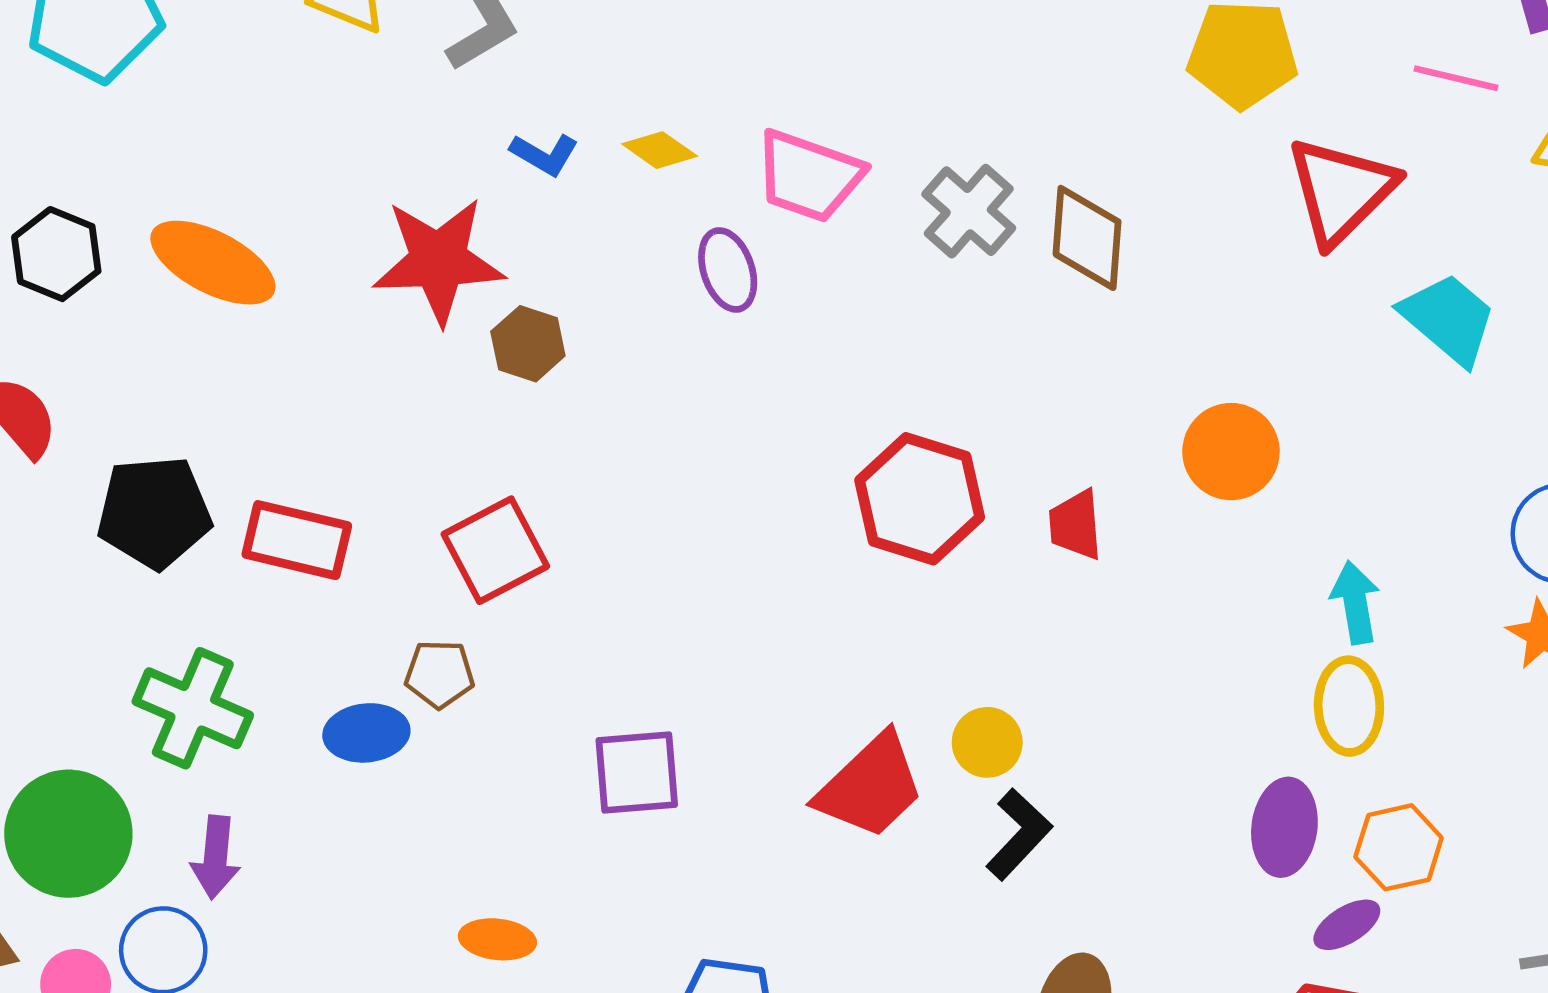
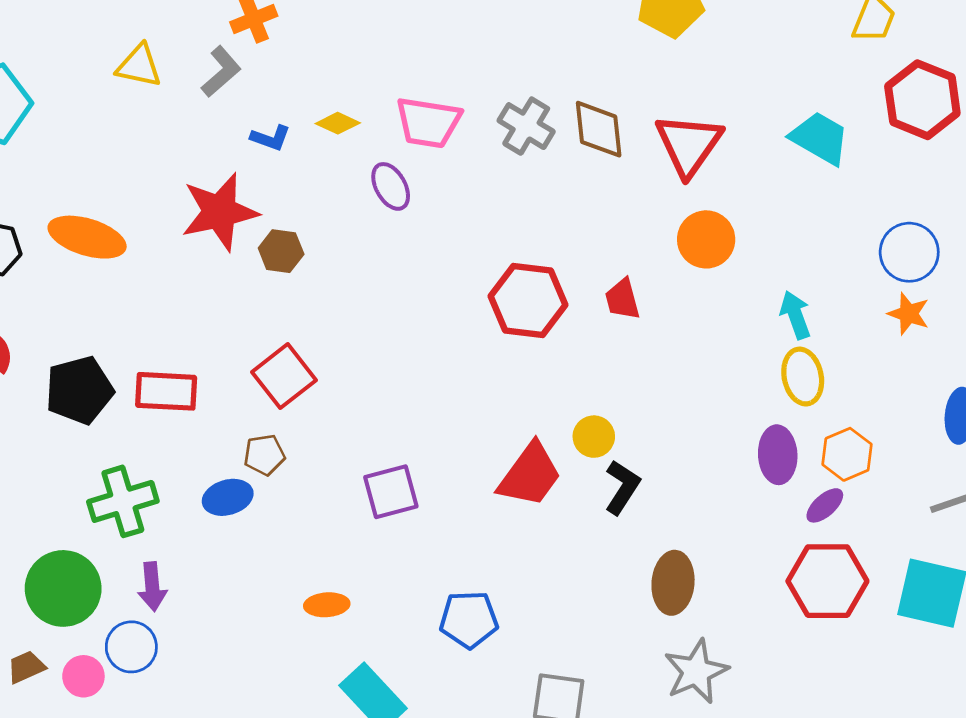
red triangle: (1341, 191) -> (689, 145), moved
green cross: (193, 708) -> (123, 501), turned -30

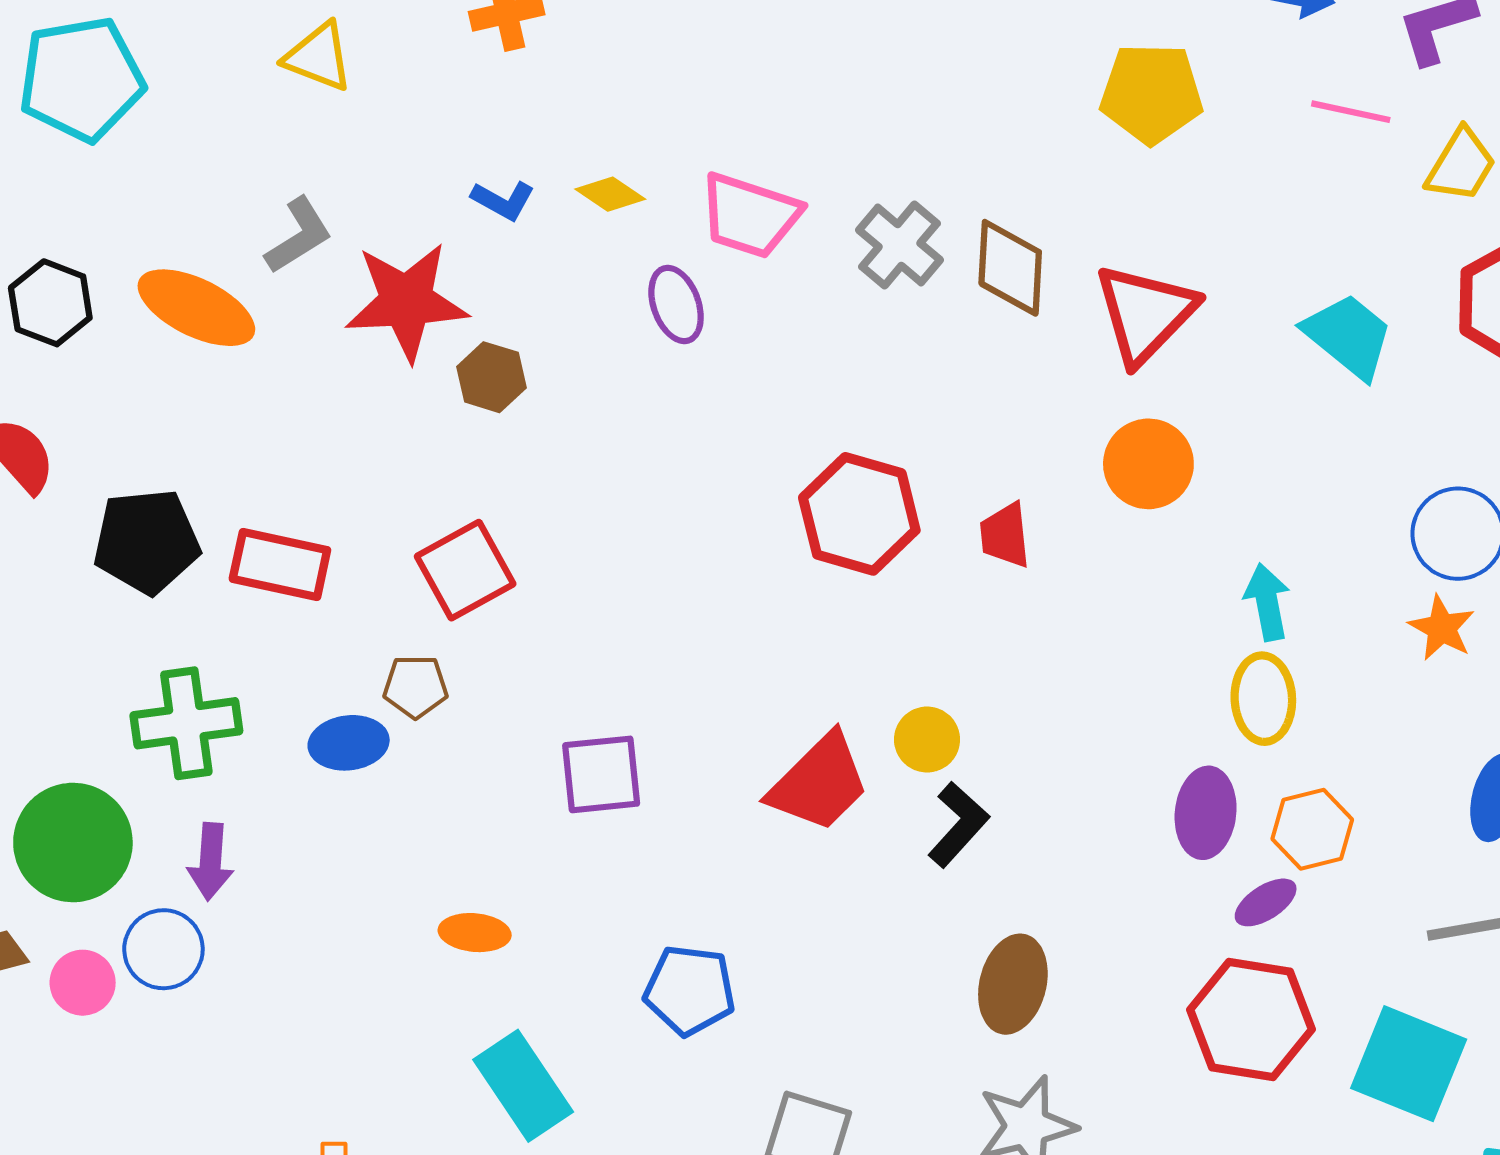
gray L-shape: (221, 72) -> (299, 236), moved

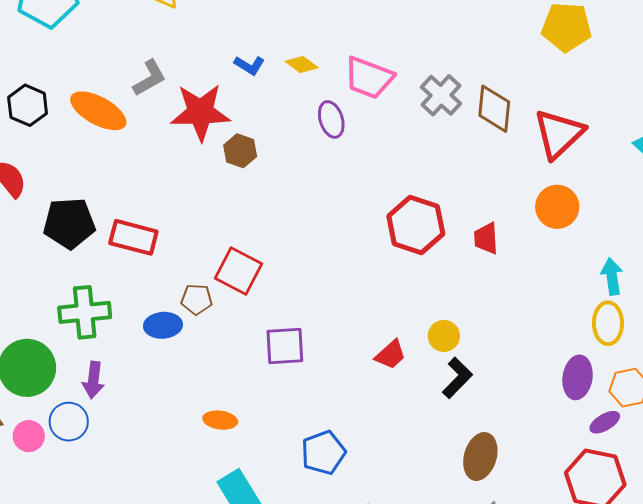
red square: (465, 570) -> (239, 271), moved, turned -36
red trapezoid: (819, 783) -> (391, 355), size x0.6
blue pentagon: (690, 990) -> (323, 453), turned -30

